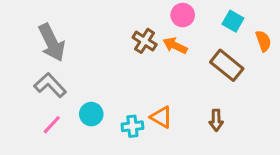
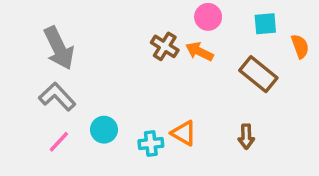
cyan square: (233, 21) -> (265, 24), turned -35

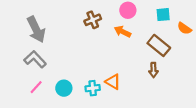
brown cross: (165, 46) -> (93, 20), moved, turned 35
orange semicircle: (300, 46) -> (184, 28), turned 144
cyan circle: (104, 130) -> (64, 88), moved
brown arrow: (246, 137) -> (153, 70), moved

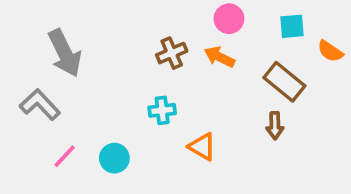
brown cross: (93, 20) -> (172, 53), moved
gray L-shape: (35, 59) -> (40, 105), moved
cyan cross: (93, 88) -> (162, 110), moved

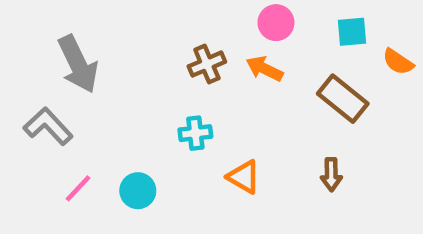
brown arrow: (275, 126) -> (331, 175), moved

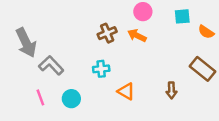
gray arrow: (78, 64) -> (26, 43), moved
brown rectangle: (343, 99) -> (202, 69), moved
gray L-shape: (48, 126) -> (51, 65), moved
pink line: (78, 188) -> (40, 97), turned -63

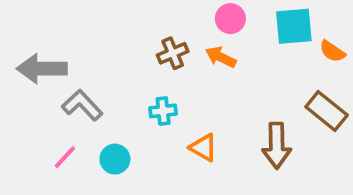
cyan square: (182, 16) -> (294, 26), size x1.5
gray arrow: (26, 43) -> (42, 69), turned 116
brown arrow: (171, 90) -> (277, 146), size x1.6
pink line: (40, 97) -> (65, 157), turned 63

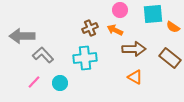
cyan cross: (163, 111) -> (85, 58), size x1.6
brown arrow: (277, 146) -> (134, 49), moved, turned -90
orange triangle: (203, 148) -> (135, 77), moved

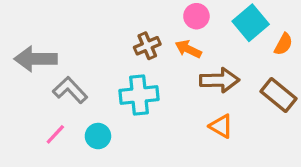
cyan square: (153, 14) -> (251, 23), turned -35
orange semicircle: (173, 27) -> (283, 44), turned -96

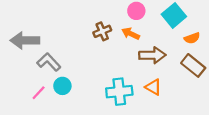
orange semicircle: (283, 44) -> (192, 38), moved, turned 42
cyan cross: (139, 95) -> (119, 92), moved
cyan circle: (98, 136) -> (62, 86), moved

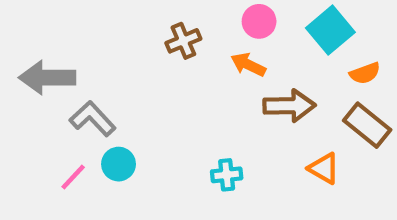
brown cross: (102, 31) -> (183, 41), moved
orange triangle: (153, 87) -> (324, 168), moved
cyan cross: (119, 92) -> (227, 175), size x0.6

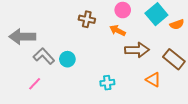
brown cross: (183, 41) -> (87, 19), turned 35
orange semicircle: (365, 73) -> (177, 24), moved
cyan circle: (119, 164) -> (67, 59), moved

